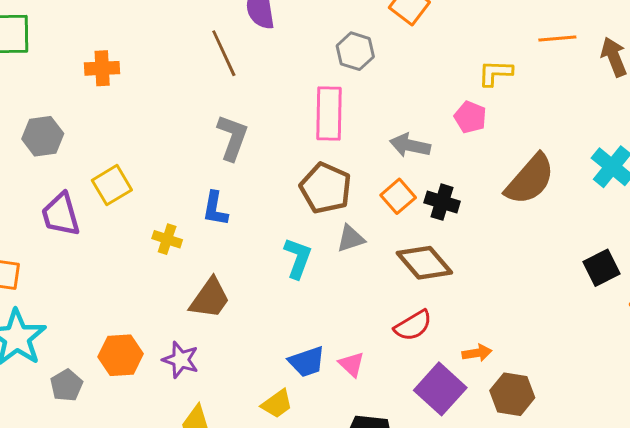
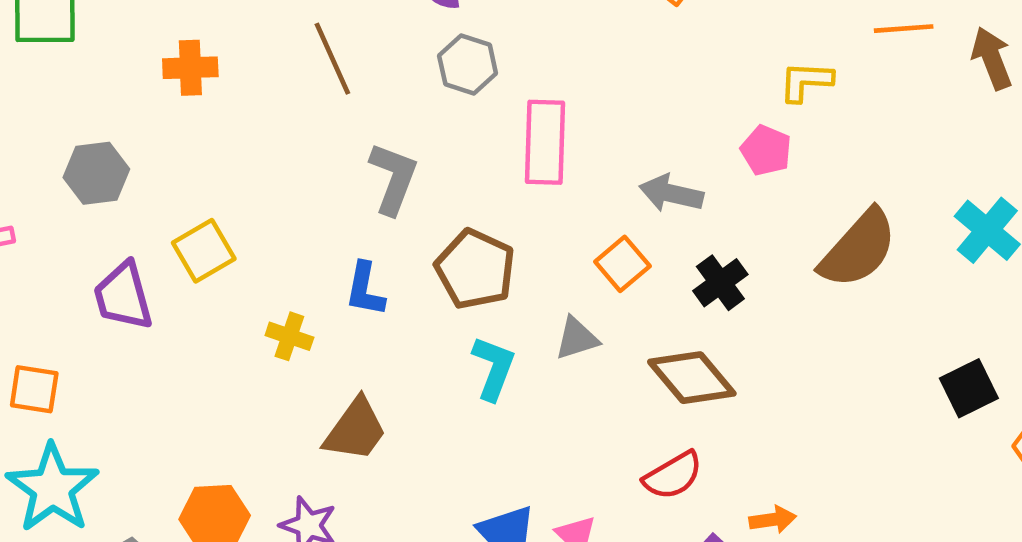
gray hexagon: (355, 51) -> (468, 64), moved
brown line: (224, 53) -> (332, 59), moved
brown pentagon: (326, 188) -> (475, 269), moved
orange square: (398, 196) -> (622, 264), moved
black cross: (442, 202) -> (720, 283), turned 36

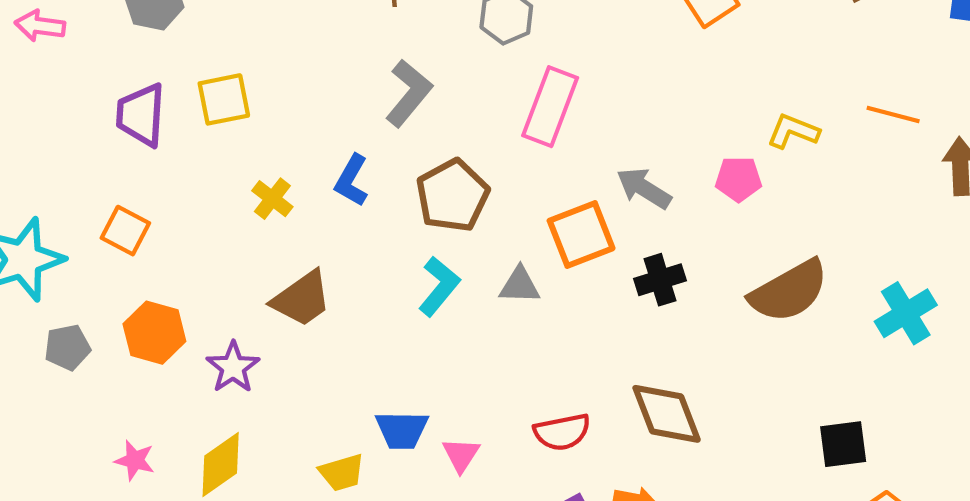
pink pentagon: (766, 150) -> (738, 179), turned 30
orange square: (622, 264) -> (581, 234), size x1.4
brown diamond: (692, 378) -> (667, 414), moved
orange square: (34, 389) -> (125, 231), moved

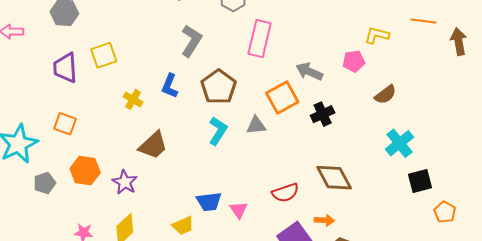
brown semicircle: (789, 291) -> (385, 95), moved, size x0.6
cyan cross: (906, 313) -> (399, 143), moved

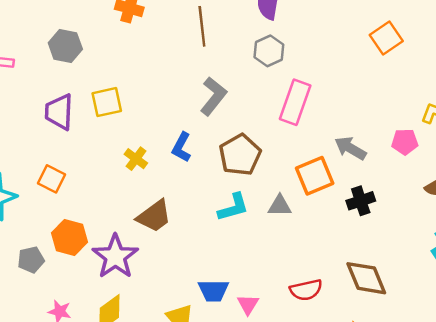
cyan L-shape: (218, 131) -> (233, 207), turned 36
purple star: (125, 182) -> (115, 257), size x1.5
gray pentagon: (45, 183) -> (31, 260), moved

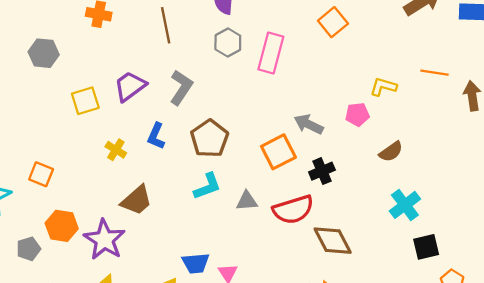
pink rectangle: (295, 102) -> (271, 53), moved
purple trapezoid: (59, 112) -> (130, 86), moved, turned 56
gray triangle: (280, 206) -> (247, 201), moved
red semicircle: (306, 290) -> (293, 210), moved, size x1.4

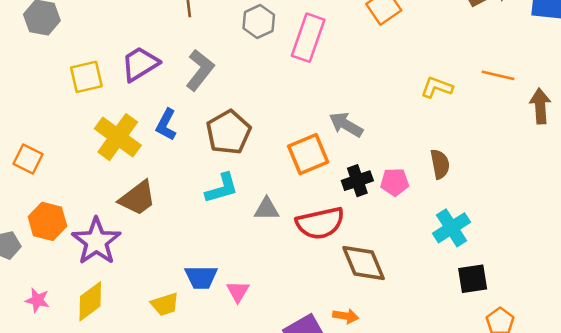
pink pentagon: (357, 114) -> (395, 182), moved
yellow cross: (116, 150) -> (118, 137), size x1.8
brown semicircle: (391, 152) -> (440, 164), turned -70

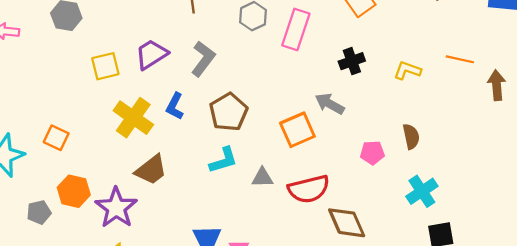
black cross: (357, 181) -> (352, 61), moved

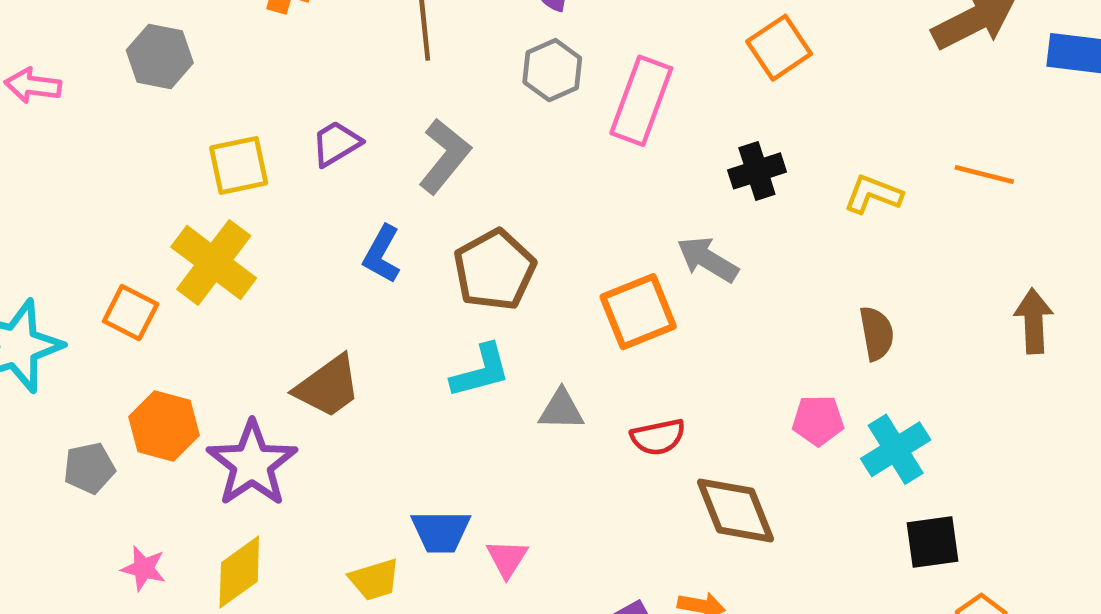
purple trapezoid: (151, 54) -> (336, 144), size x0.7
brown arrow: (497, 85) -> (1034, 321), moved
yellow cross: (133, 118) -> (214, 263), moved
pink pentagon: (372, 153) -> (818, 420), moved
red semicircle: (309, 189) -> (658, 437), size x0.6

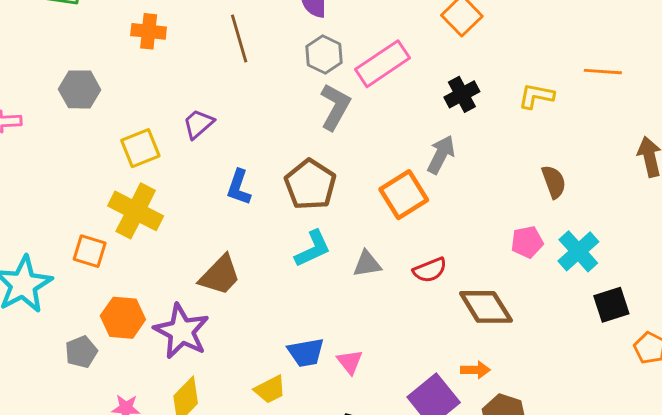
pink rectangle: (641, 101) -> (383, 64), turned 46
gray L-shape: (445, 156) -> (335, 107), moved
gray arrow: (708, 259) -> (441, 155), turned 96

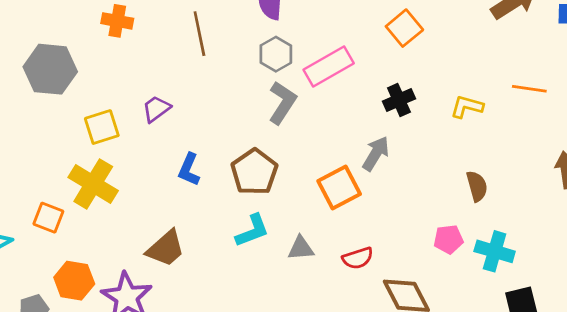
gray hexagon: (80, 89) -> (50, 69), size x1.4
cyan cross: (578, 251) -> (495, 251), turned -36

